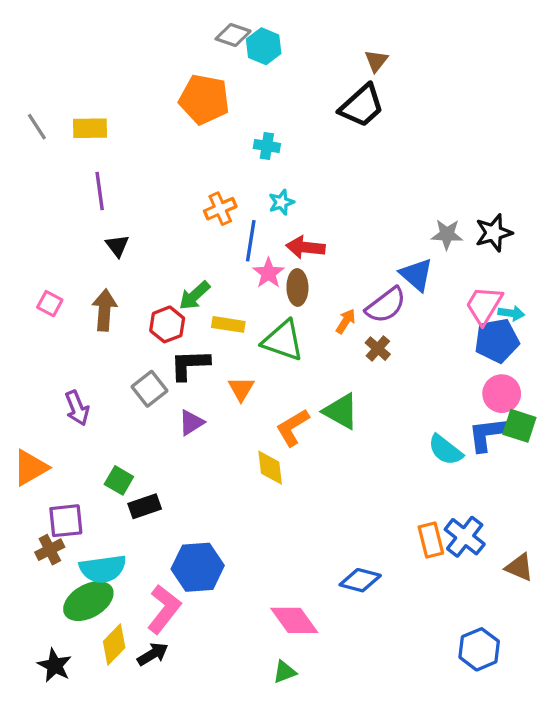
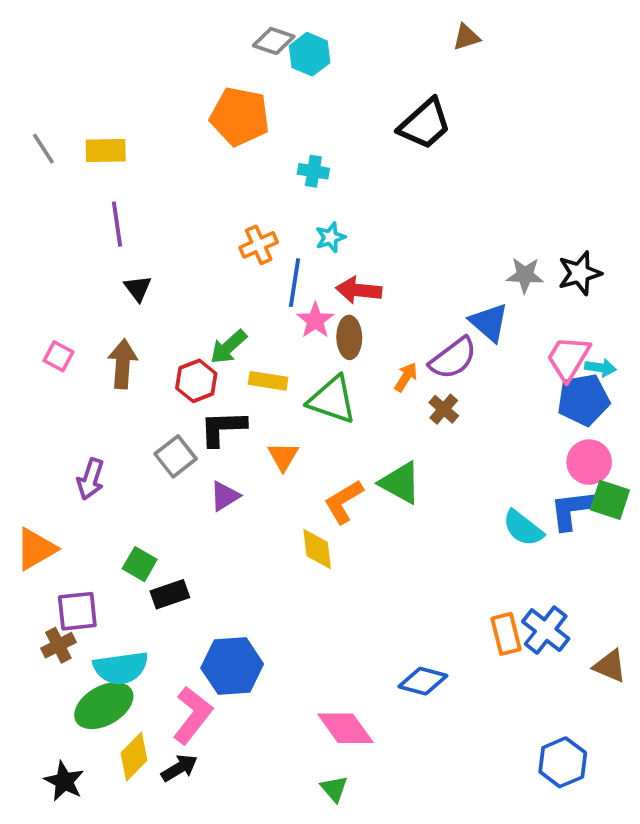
brown triangle: (376, 61) -> (466, 37), moved, turned 35
purple arrow: (77, 408) -> (91, 479), turned 40
green triangle: (285, 672) -> (334, 789), turned -50

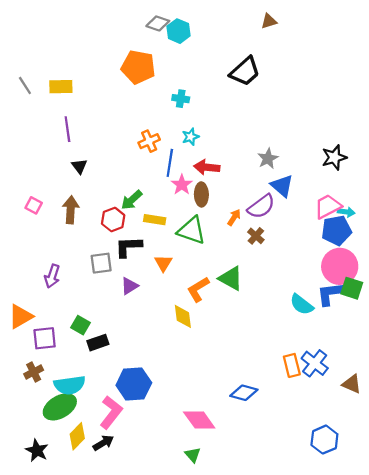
gray star: (525, 275) -> (268, 159), moved, turned -30
pink trapezoid: (568, 358) -> (328, 206), turned 32
gray square: (176, 456) -> (101, 263), turned 30
pink circle: (589, 462) -> (340, 266), size x1.4
purple square: (77, 611) -> (45, 338), moved

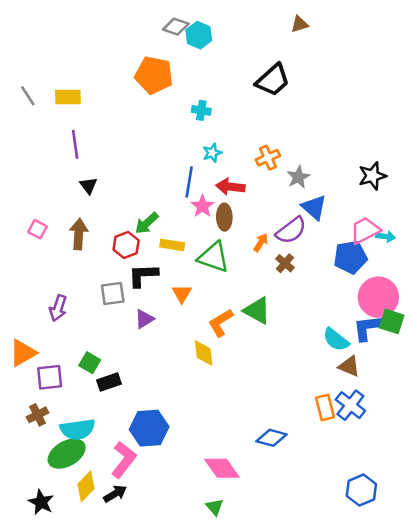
orange cross: (149, 141) -> (268, 158), moved
blue pentagon: (336, 230) -> (350, 257), moved
brown triangle: (352, 384) -> (349, 366), moved

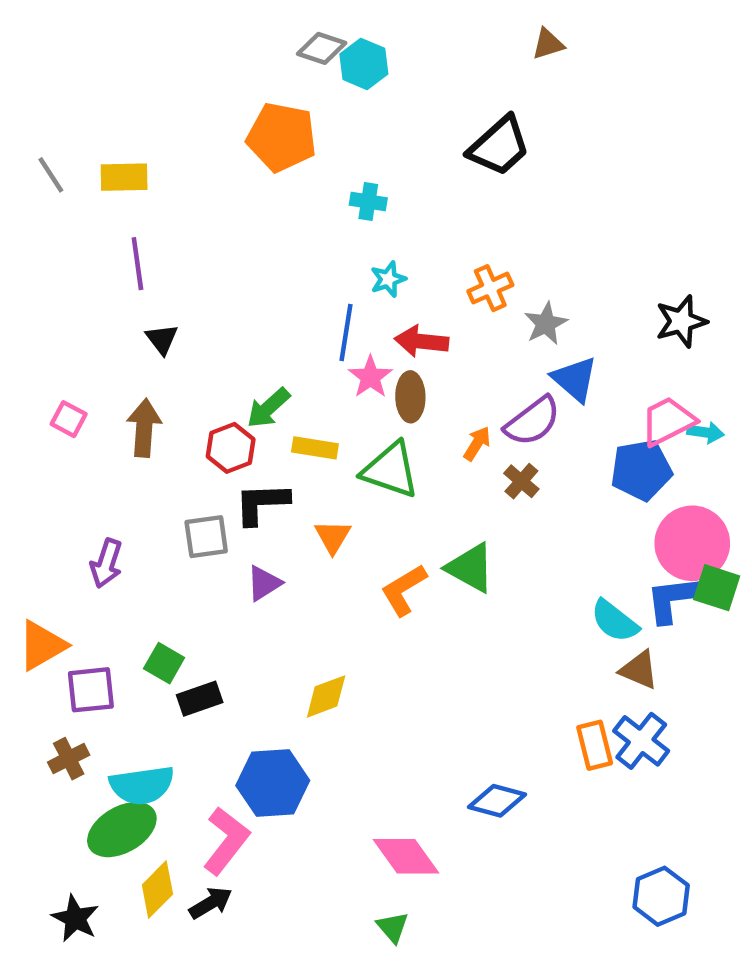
yellow diamond: (204, 353) -> (326, 696), moved, turned 76

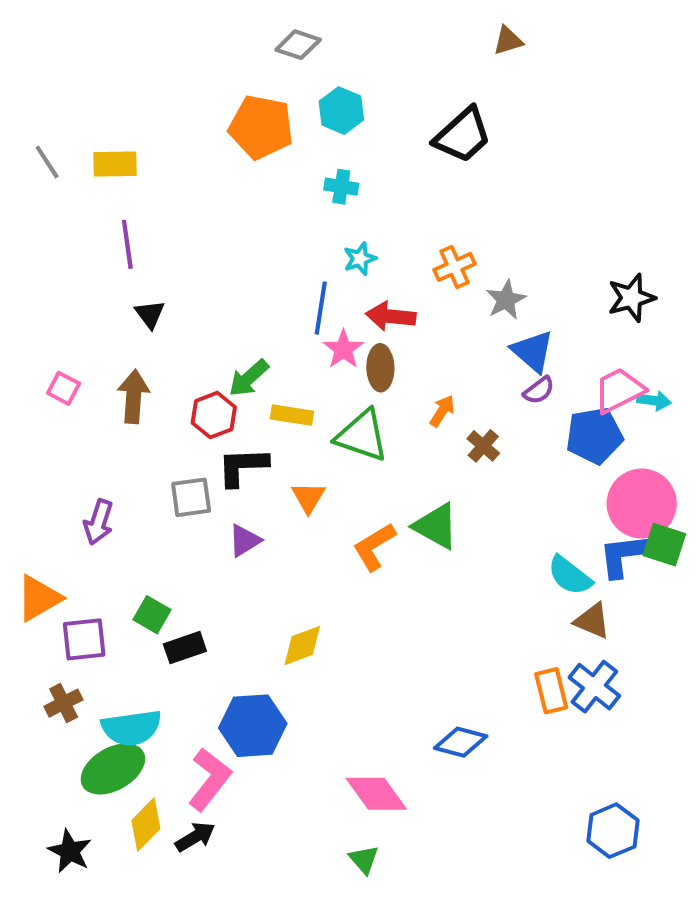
cyan hexagon: (364, 64) -> (341, 111), moved
purple semicircle: (532, 421) -> (539, 390), moved, size x0.6

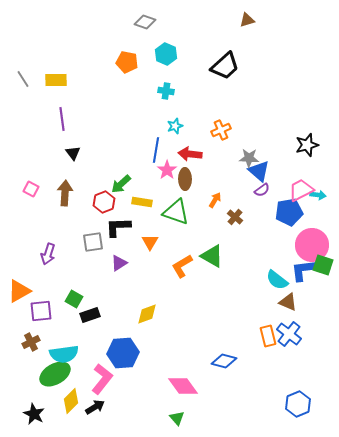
orange pentagon: (261, 127) -> (127, 62), size x0.7
gray star: (506, 300) -> (249, 158), moved, turned 30

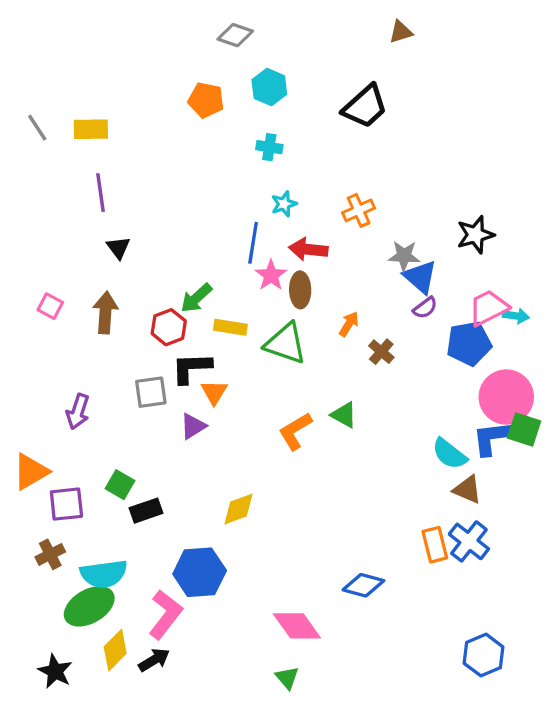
black star: (307, 145) -> (475, 235), moved
orange triangle: (150, 242) -> (214, 392), moved
green triangle: (212, 256) -> (344, 415), size x0.7

